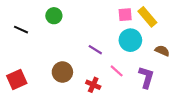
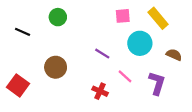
pink square: (125, 15) -> (123, 16), moved
brown circle: (62, 72) -> (56, 67), moved
red square: (17, 79) -> (18, 85), turned -30

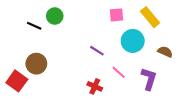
black line: (23, 32) -> (34, 26), moved
brown circle: (56, 67) -> (36, 64), moved

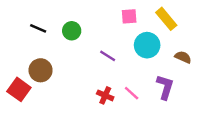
green circle: (55, 16) -> (72, 31), moved
pink line: (119, 72) -> (132, 93), moved

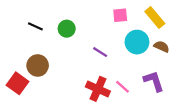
brown semicircle: (183, 57) -> (162, 47), moved
purple L-shape: (165, 87) -> (154, 81), turned -35
red cross: (105, 95) -> (98, 89), size x1.5

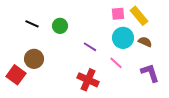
pink square: (120, 15) -> (118, 14), moved
purple L-shape: (154, 81) -> (150, 73), moved
pink line: (122, 87) -> (116, 63), moved

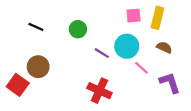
yellow rectangle: (139, 16) -> (157, 18), turned 54
green circle: (60, 26) -> (78, 29), moved
cyan circle: (123, 38) -> (127, 46), moved
pink line: (116, 63) -> (142, 68), moved

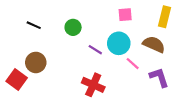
yellow rectangle: (157, 18) -> (165, 17), moved
brown semicircle: (164, 47) -> (154, 44), size x1.5

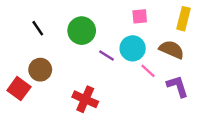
black line: (34, 25) -> (38, 28), turned 32
green circle: (73, 27) -> (82, 31), size x1.5
red cross: (93, 85) -> (85, 99), moved

